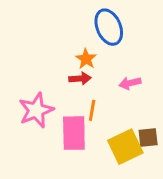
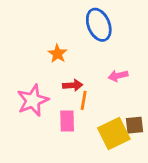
orange star: (86, 59) -> (57, 54), moved
red arrow: (80, 79) -> (73, 85), moved
pink rectangle: (74, 133) -> (67, 121), size x0.7

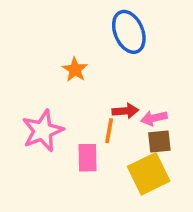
pink arrow: (118, 76) -> (154, 118), moved
red arrow: (73, 85) -> (125, 111), moved
brown square: (135, 125) -> (159, 141), moved

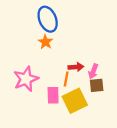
blue ellipse: (129, 32) -> (48, 19), moved
pink arrow: (154, 118) -> (93, 71), turned -56
yellow square: (149, 174) -> (75, 101), moved

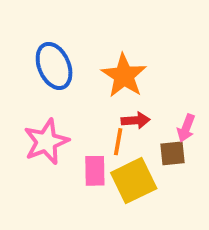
blue ellipse: (48, 19) -> (54, 66), moved
orange star: (45, 42) -> (124, 76), moved, size x1.6
pink arrow: (93, 71) -> (186, 128), moved

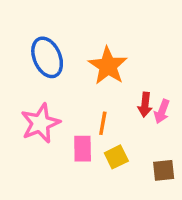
red arrow: (136, 120) -> (145, 105), moved, turned 100
brown square: (172, 153) -> (164, 170), moved
yellow square: (134, 181) -> (116, 157), size x0.6

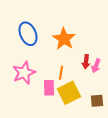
yellow square: (116, 157) -> (69, 93), size x1.6

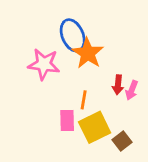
blue ellipse: (28, 34) -> (73, 35), moved
pink star: (24, 73) -> (44, 64), moved, turned 30
brown square: (97, 101) -> (122, 141), moved, turned -32

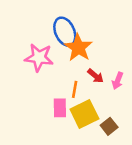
red arrow: (118, 85) -> (96, 76), moved, turned -56

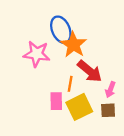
red arrow: (96, 76) -> (90, 71), size x1.6
pink arrow: (118, 81) -> (110, 90), moved
brown square: (109, 126) -> (108, 110), moved, turned 35

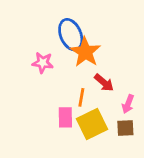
pink star: (37, 54) -> (43, 63), size x0.7
red arrow: (90, 71) -> (104, 83), size x0.7

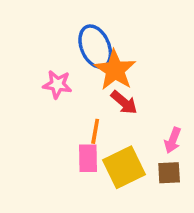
red arrow: (104, 83) -> (124, 102), moved
orange line: (81, 97) -> (95, 131), moved

